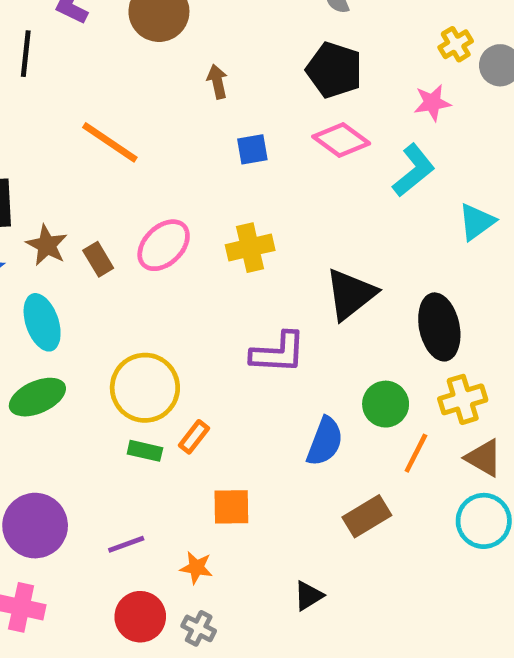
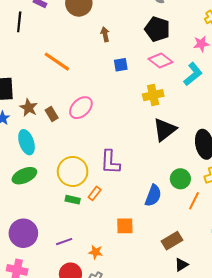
yellow cross: (250, 248) -> (153, 95), moved
purple L-shape: (278, 353) -> (110, 162), moved, turned 90
orange square: (231, 507) -> (125, 226), moved
brown rectangle: (367, 516) -> (172, 241), moved
black triangle: (308, 596) -> (181, 265), moved

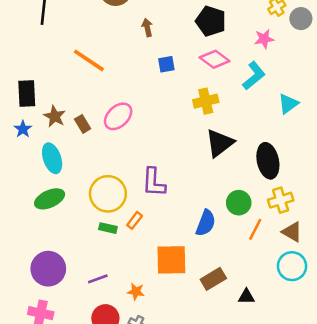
orange square: (125, 226) -> (171, 260), size x1.5
brown rectangle: (172, 241) -> (213, 279), moved
black triangle: (181, 265) -> (246, 297), moved, turned 32

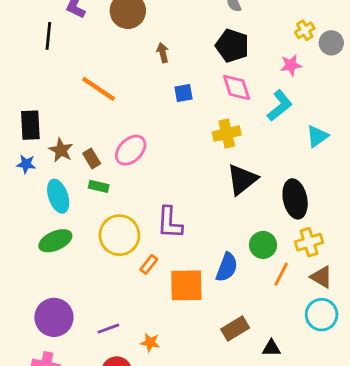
pink diamond: (215, 59) -> (237, 87), turned 36
blue star: (23, 129) -> (26, 164), turned -30
green rectangle: (108, 228) -> (99, 186), moved
orange square: (171, 260) -> (186, 285), moved

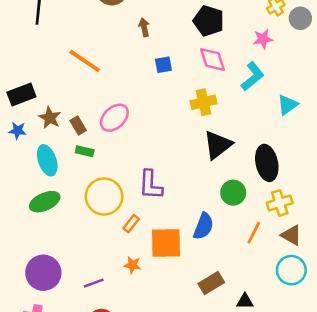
black rectangle: (30, 125) -> (21, 94), turned 72
green circle: (263, 245) -> (233, 193), moved
orange star: (150, 342) -> (132, 265), moved

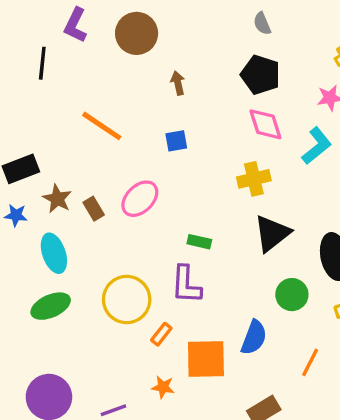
blue square: (163, 65) -> (176, 141), moved
green rectangle: (85, 151) -> (199, 242), moved
orange line: (254, 233) -> (310, 362), moved

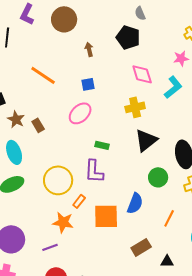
black pentagon: (261, 75) -> (128, 37), moved
pink ellipse: (140, 199) -> (80, 113), moved
orange star: (163, 387) -> (63, 222), moved, size x1.5

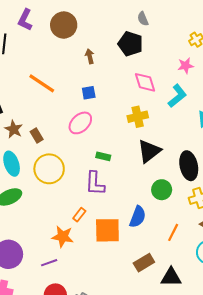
yellow circle: (58, 180) -> (49, 169), moved
black triangle: (167, 261) -> (171, 277), size x1.5

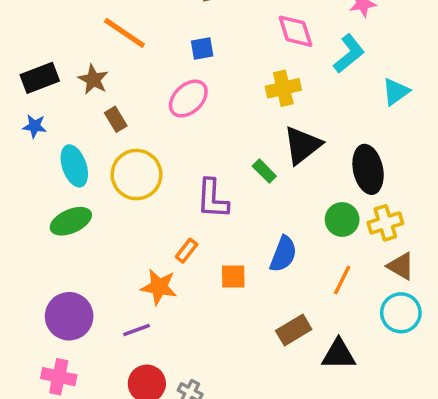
brown star: (14, 129) -> (93, 80), moved
green rectangle: (103, 156) -> (264, 171), moved, turned 32
green circle: (162, 190) -> (342, 219), moved
orange square: (107, 230) -> (233, 277), size x0.6

